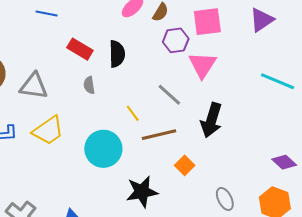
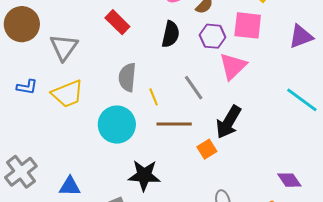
black semicircle: (117, 54) -> (171, 34), moved
gray semicircle: (89, 85) -> (127, 77), moved, size x1.6
gray triangle: (34, 86) -> (64, 47), turned 44
orange square: (185, 165) -> (207, 149), moved

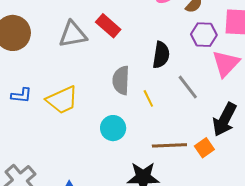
black semicircle: (171, 34) -> (161, 55), moved
gray triangle: (64, 47) -> (73, 34), moved, turned 48
brown line: (174, 124) -> (169, 145), moved
cyan circle: (117, 125) -> (113, 128), size x0.7

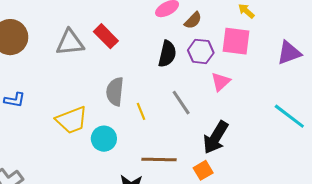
black semicircle: (161, 55) -> (167, 54), moved
pink triangle: (226, 64) -> (221, 82), size x0.7
yellow trapezoid: (62, 100) -> (72, 120), moved
orange square: (204, 148) -> (203, 170), moved

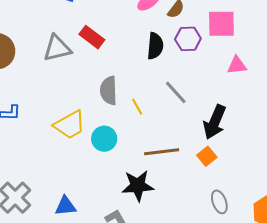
pink triangle: (221, 82) -> (237, 65), moved, turned 45

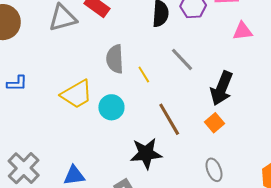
brown line: (162, 152) -> (169, 119), turned 68
gray ellipse: (219, 202) -> (214, 170), moved

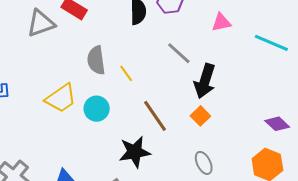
gray line: (182, 59) -> (179, 53), moved

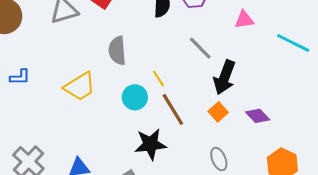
yellow line: (126, 73) -> (158, 78), moved
cyan circle: (97, 109) -> (135, 97), moved
purple diamond: (277, 124) -> (258, 116), moved

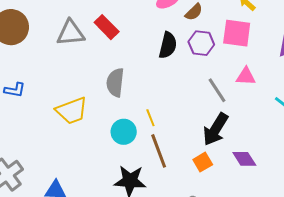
gray line: (200, 48) -> (217, 90), moved
purple diamond: (258, 116) -> (244, 159), moved

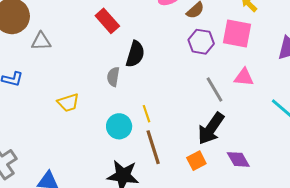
gray triangle: (71, 33) -> (41, 41), moved, size x0.7
black semicircle: (168, 45) -> (135, 54), moved
gray semicircle: (115, 82) -> (113, 77), size x0.7
yellow trapezoid: (72, 111) -> (68, 103), size x0.7

